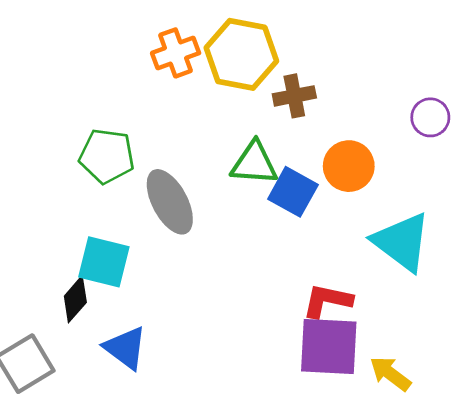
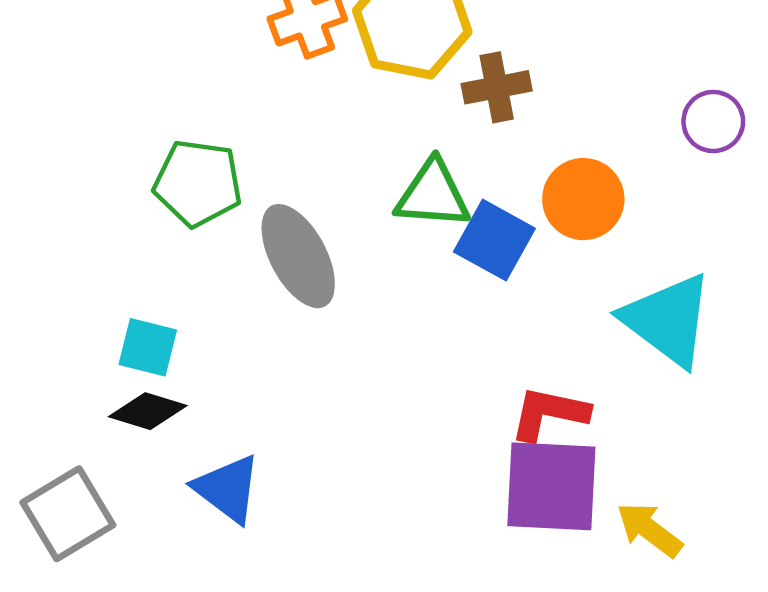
cyan square: (104, 262) -> (148, 347), moved, size x0.7
black diamond: (75, 299) -> (148, 411), turned 66

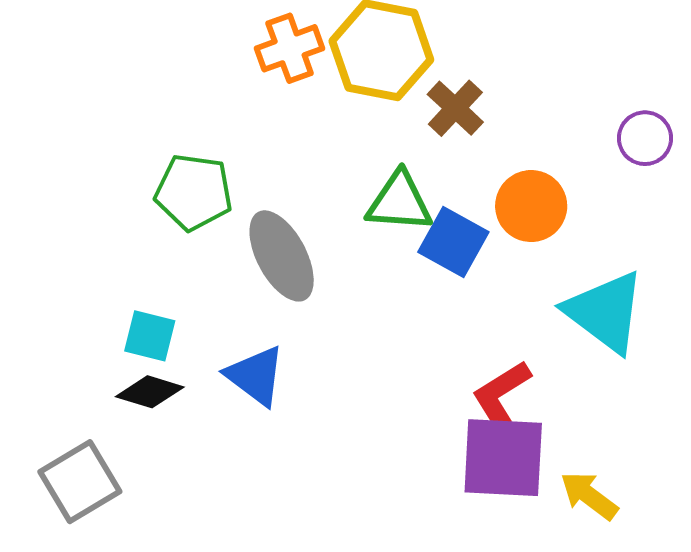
brown cross: (497, 87) -> (455, 108), turned -36
red L-shape: (549, 413) -> (501, 394), turned -44
blue triangle: (228, 489) -> (256, 376), moved

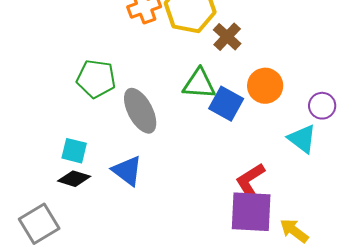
purple circle: (645, 138) -> (322, 106), moved
cyan triangle: (605, 312) -> (302, 139), size x0.7

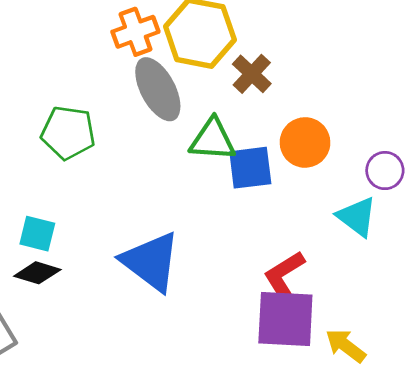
blue square: (226, 104) -> (250, 168), turned -36
gray ellipse: (140, 111) -> (158, 89), moved
blue triangle: (127, 171) -> (151, 262), moved, size x1.4

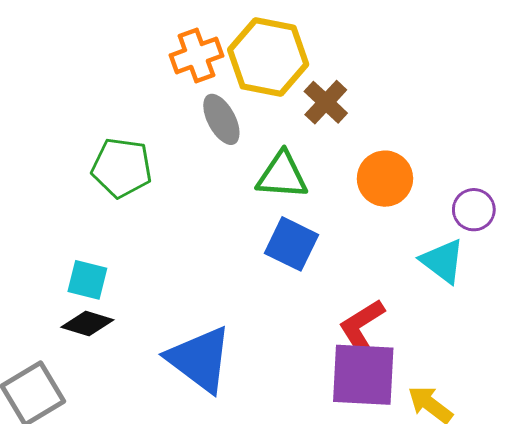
gray ellipse: (158, 89) -> (221, 119), size x0.7
blue square: (250, 168) -> (292, 244), moved, turned 33
blue triangle: (151, 262) -> (200, 359), moved

